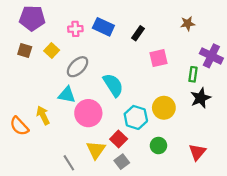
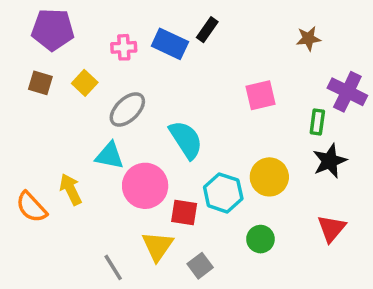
black rectangle: (138, 33) -> (207, 30), moved
red square: (119, 139) -> (184, 212), moved, turned -35
red triangle: (197, 152) -> (331, 228), moved

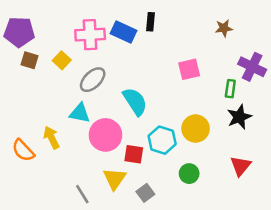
purple pentagon: (53, 30) -> (19, 32), moved
black rectangle: (207, 30) -> (151, 22), turned -30
pink cross: (124, 47) -> (90, 35), size x1.6

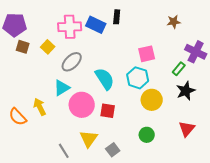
green rectangle: (230, 89) -> (179, 69), turned 32
cyan triangle: (80, 113) -> (62, 88), turned -42
cyan hexagon: (162, 140) -> (138, 78), moved
red square: (134, 154) -> (108, 111), moved

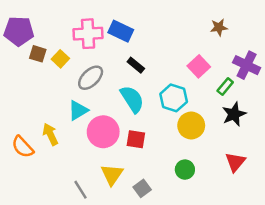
black rectangle: (117, 17) -> (136, 65), moved, turned -56
brown square: (23, 47) -> (38, 54), moved
pink square: (147, 54) -> (199, 66), moved, turned -30

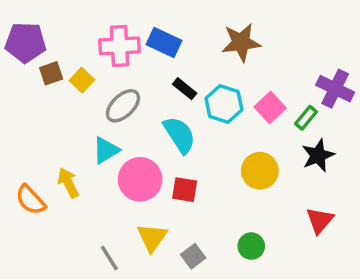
brown star: (219, 27) -> (241, 42), moved, size x1.6
brown square: (38, 54) -> (51, 73), turned -36
pink square: (199, 66) -> (270, 107), moved
cyan hexagon: (174, 98) -> (224, 104), moved
green circle: (185, 170) -> (251, 246), moved

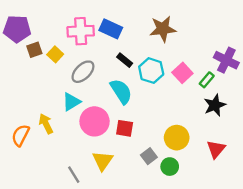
yellow circle: (260, 171) -> (177, 138), moved
orange semicircle: (31, 200) -> (21, 135), turned 70
gray square: (193, 256) -> (149, 156), moved

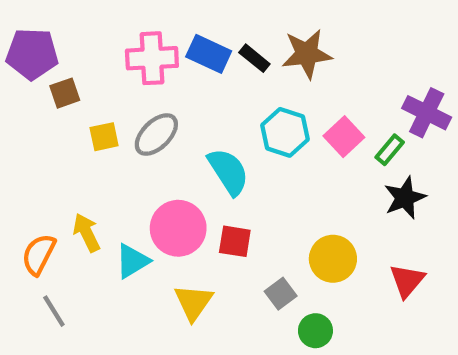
yellow square: (55, 54) -> (104, 137), moved, turned 35
black rectangle: (125, 60) -> (254, 58), moved
cyan triangle: (71, 102) -> (132, 261), moved
green circle: (170, 167) -> (315, 331), moved
gray line: (74, 175) -> (54, 311), moved

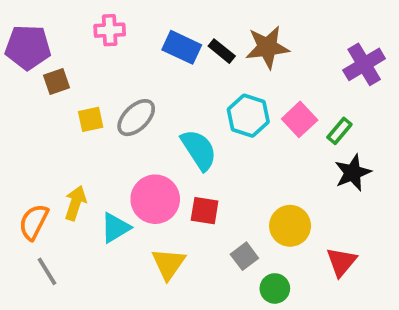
pink cross: (152, 58) -> (110, 30), moved, size x0.7
purple cross: (427, 113) -> (364, 64), moved, turned 33
yellow arrow: (87, 233) -> (75, 203), turned 44
red triangle: (407, 281) -> (341, 262), moved

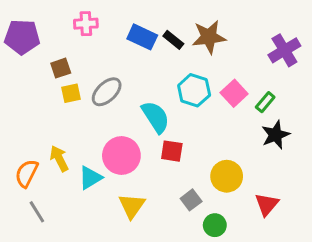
brown square: (56, 81) -> (61, 68), moved
yellow arrow: (75, 203) -> (59, 158), turned -45
red square: (205, 211) -> (172, 151), moved

